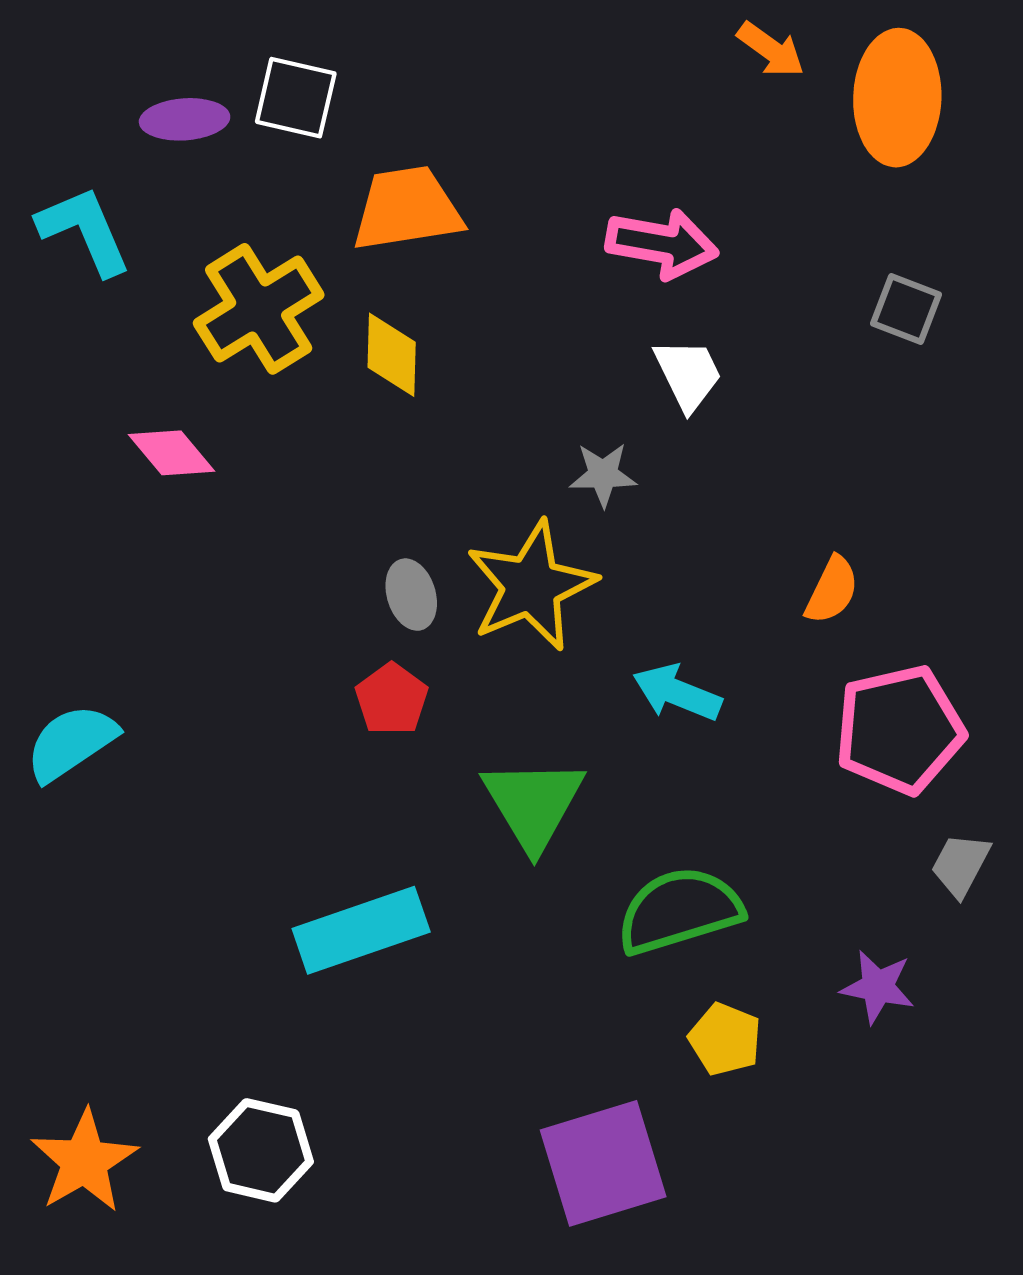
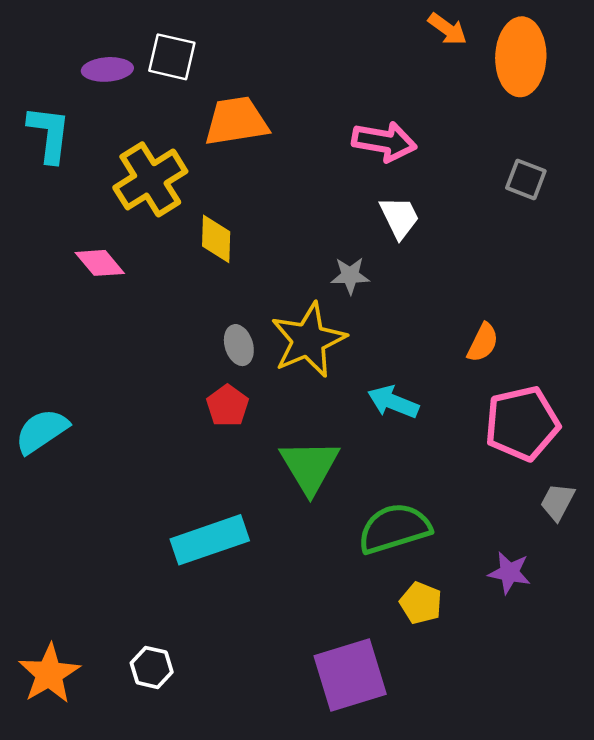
cyan L-shape: (84, 231) -> (49, 134), turned 30
yellow diamond: (392, 355) -> (216, 239), moved
white hexagon: (261, 1150) -> (152, 667), size x0.7

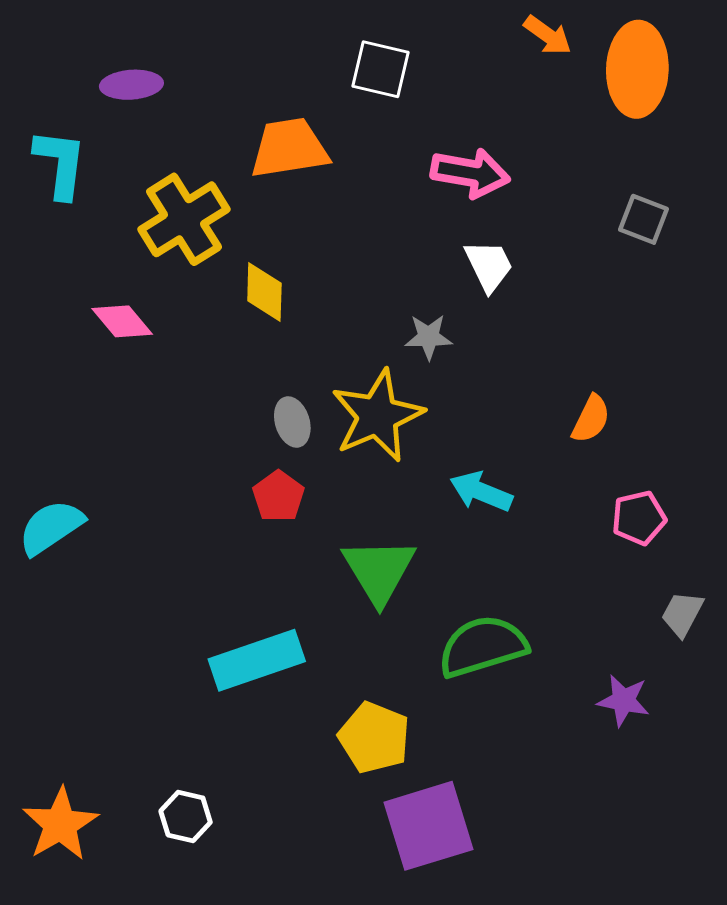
white square: (172, 57) -> (381, 69), moved
pink pentagon: (522, 423) -> (639, 518), size x0.6
yellow pentagon: (421, 603) -> (374, 738), moved, size x1.4

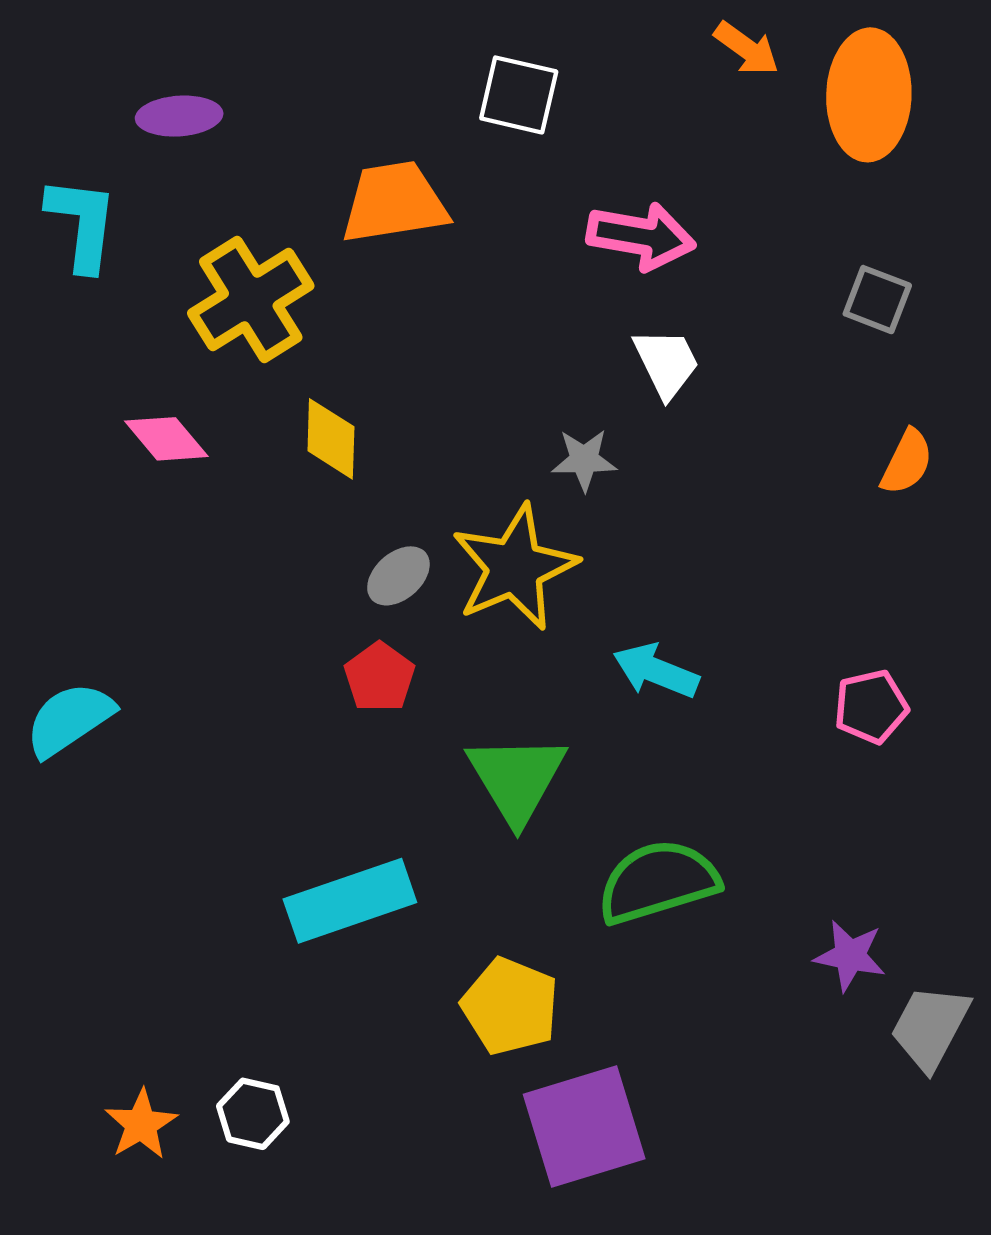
yellow diamond: (264, 292) -> (331, 439), moved
orange semicircle: (591, 419) -> (907, 462), moved
gray ellipse: (292, 422) -> (398, 576), turned 66
gray trapezoid: (682, 614) -> (930, 1027), moved, size x1.4
orange star: (60, 824) -> (141, 1124), moved, size x0.7

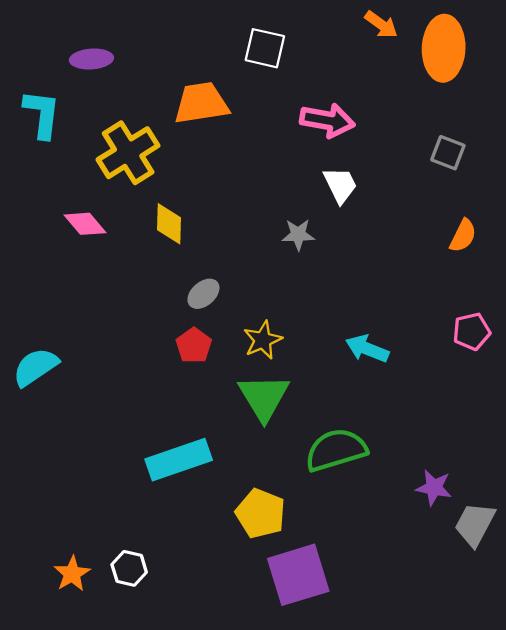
yellow star: (514, 567) -> (263, 340), moved, size x0.6
cyan arrow: (656, 671) -> (367, 349), moved
pink pentagon: (871, 707) -> (472, 331), moved

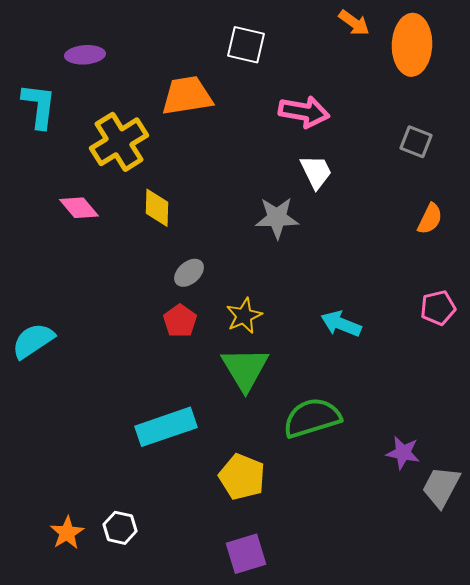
gray star: (298, 235) -> (277, 218), size x1.4
purple square: (298, 575) -> (246, 554), moved, size x0.7

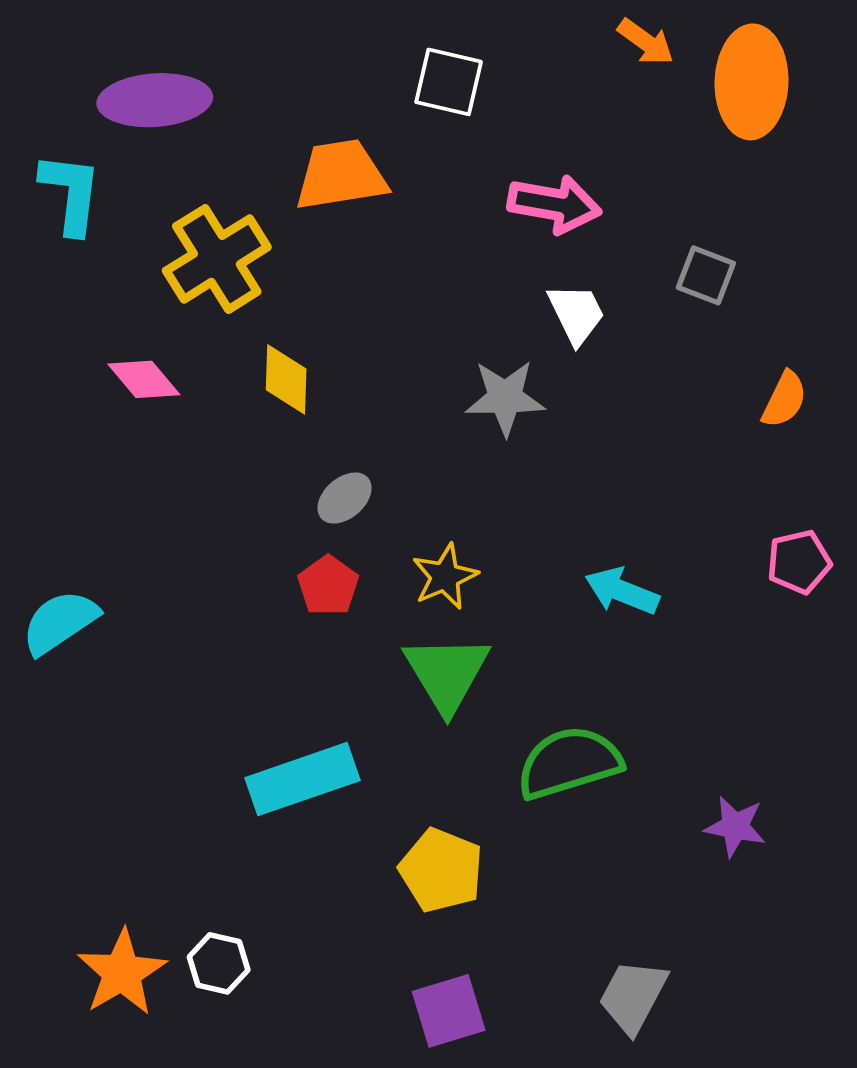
purple ellipse: (85, 55) -> (155, 100), size x1.5
gray square: (416, 142) -> (706, 275), moved
gray trapezoid: (441, 487) -> (633, 996), moved
orange star: (67, 533) -> (122, 973), size x1.4

